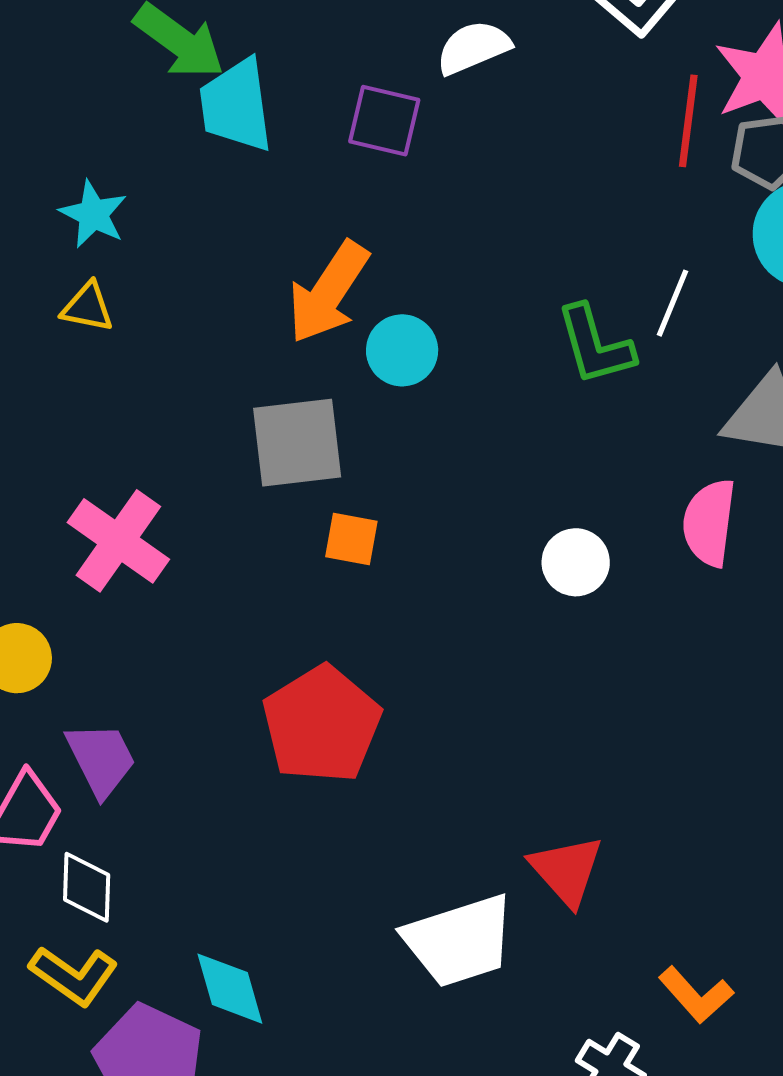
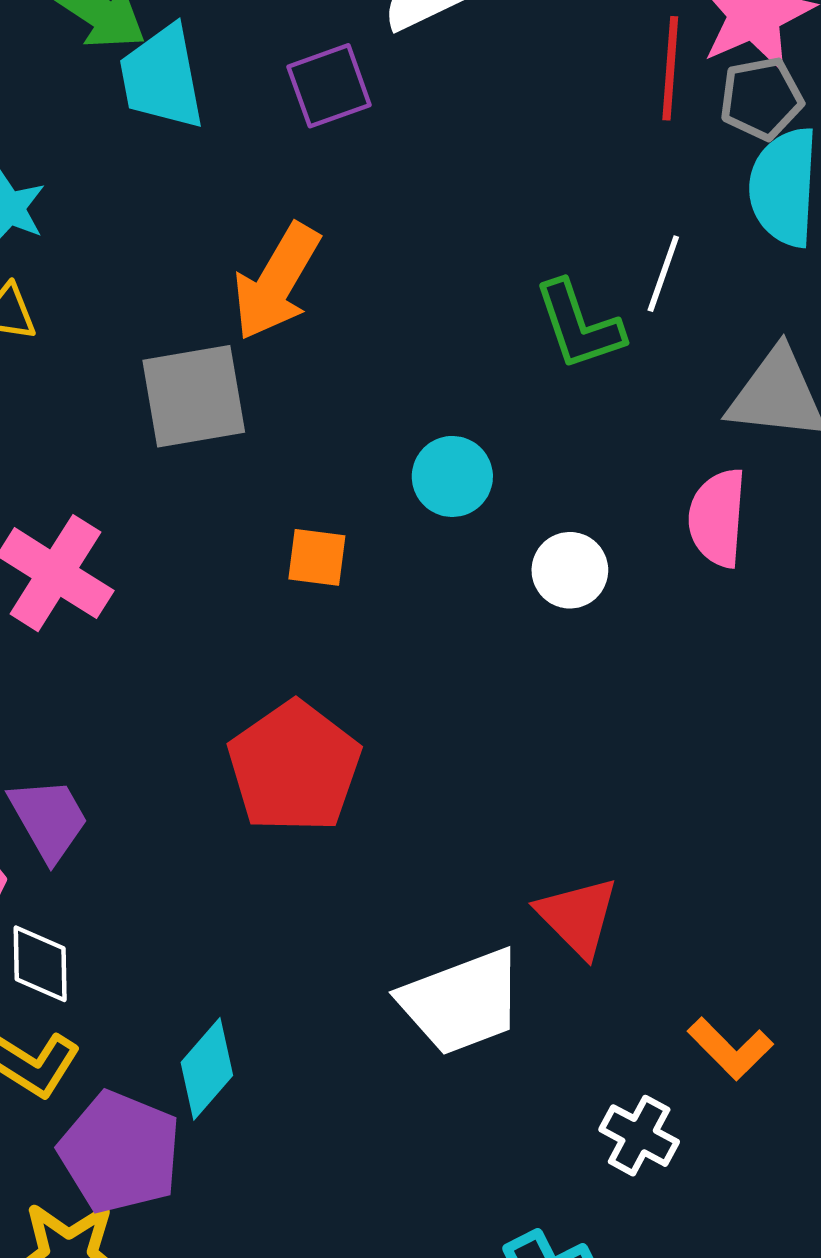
purple square: (384, 121) -> (329, 86), turned -30
cyan circle: (402, 350) -> (452, 476), moved
gray square: (297, 443) -> (194, 396), moved
cyan diamond: (230, 989) -> (207, 1069), turned 60

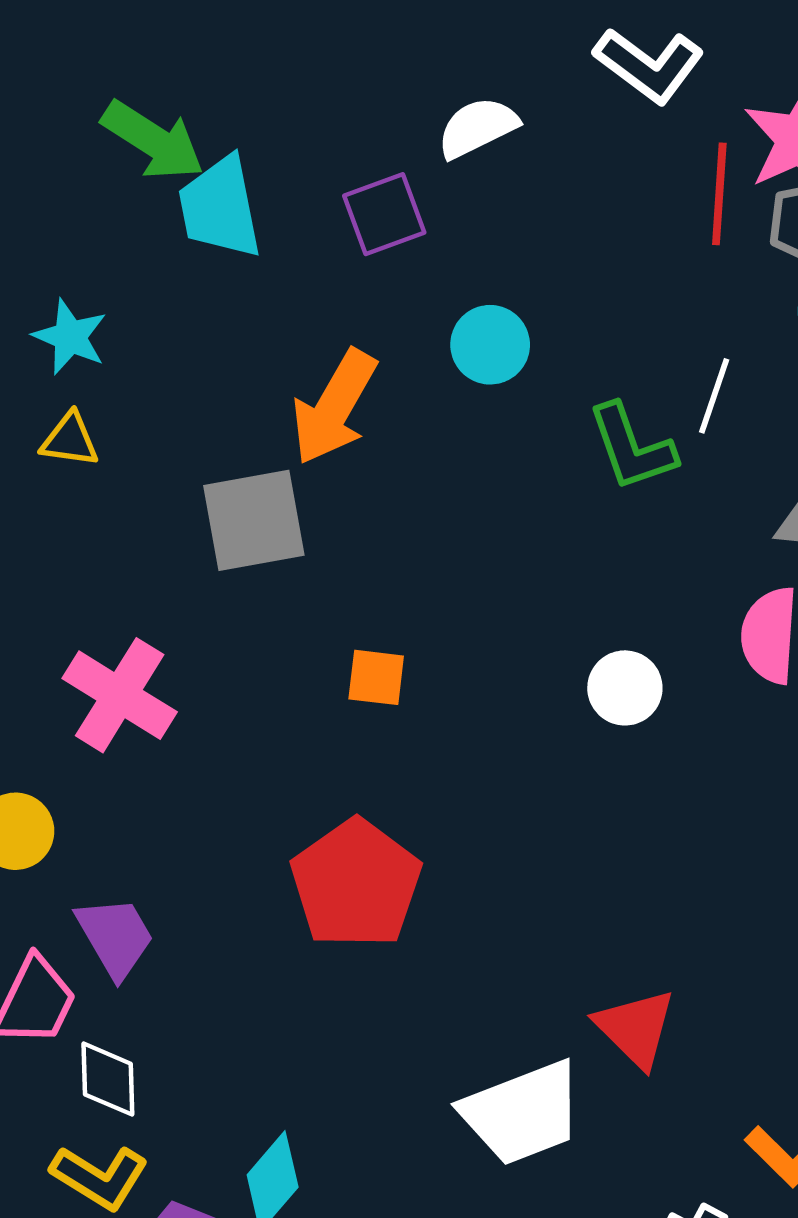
cyan circle: (452, 476) -> (490, 345), moved

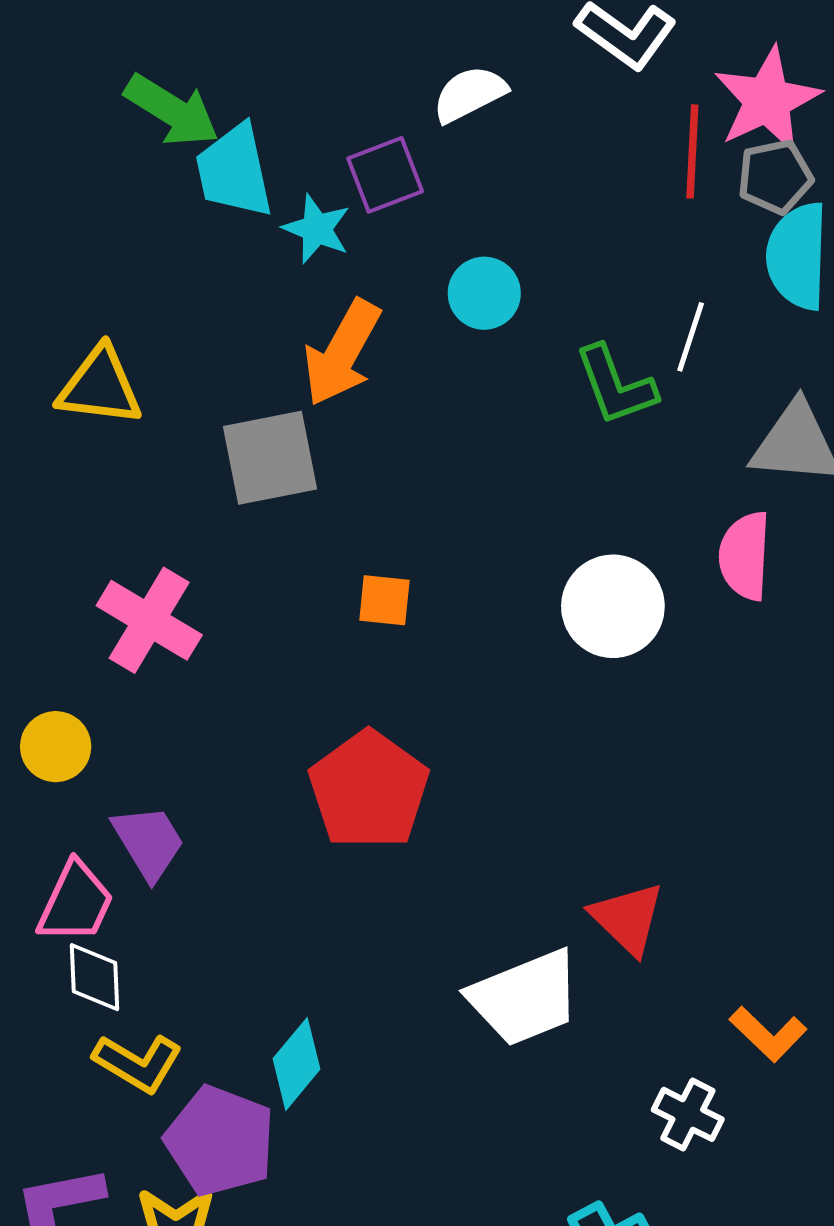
cyan star: (70, 337) -> (317, 229), moved
yellow triangle: (70, 440) -> (100, 387), size x1.6
white circle: (625, 688) -> (613, 606), size x1.5
white diamond: (108, 1079) -> (95, 977), moved

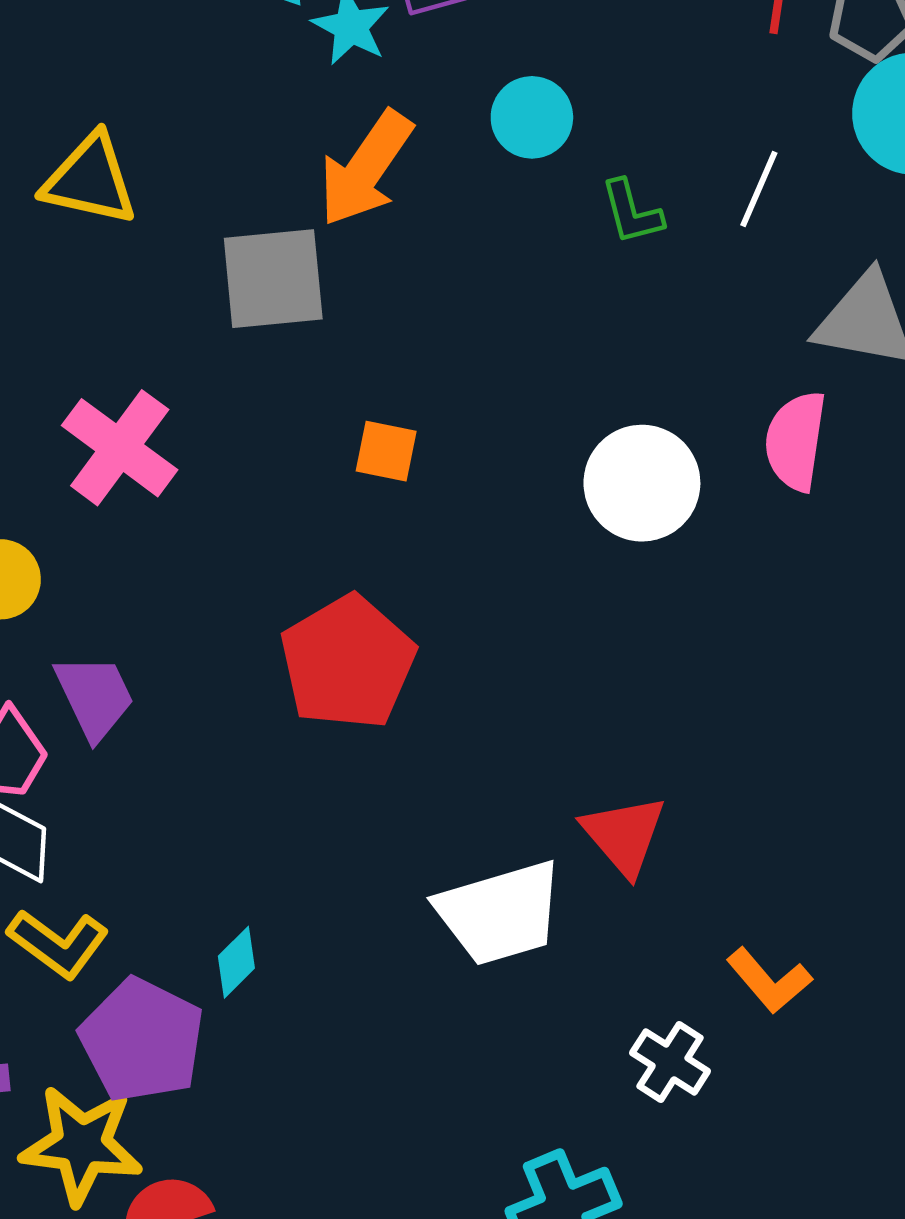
green L-shape: (616, 385) -> (632, 212), moved, size x0.7
cyan diamond: (297, 1064) -> (236, 962), size x0.7

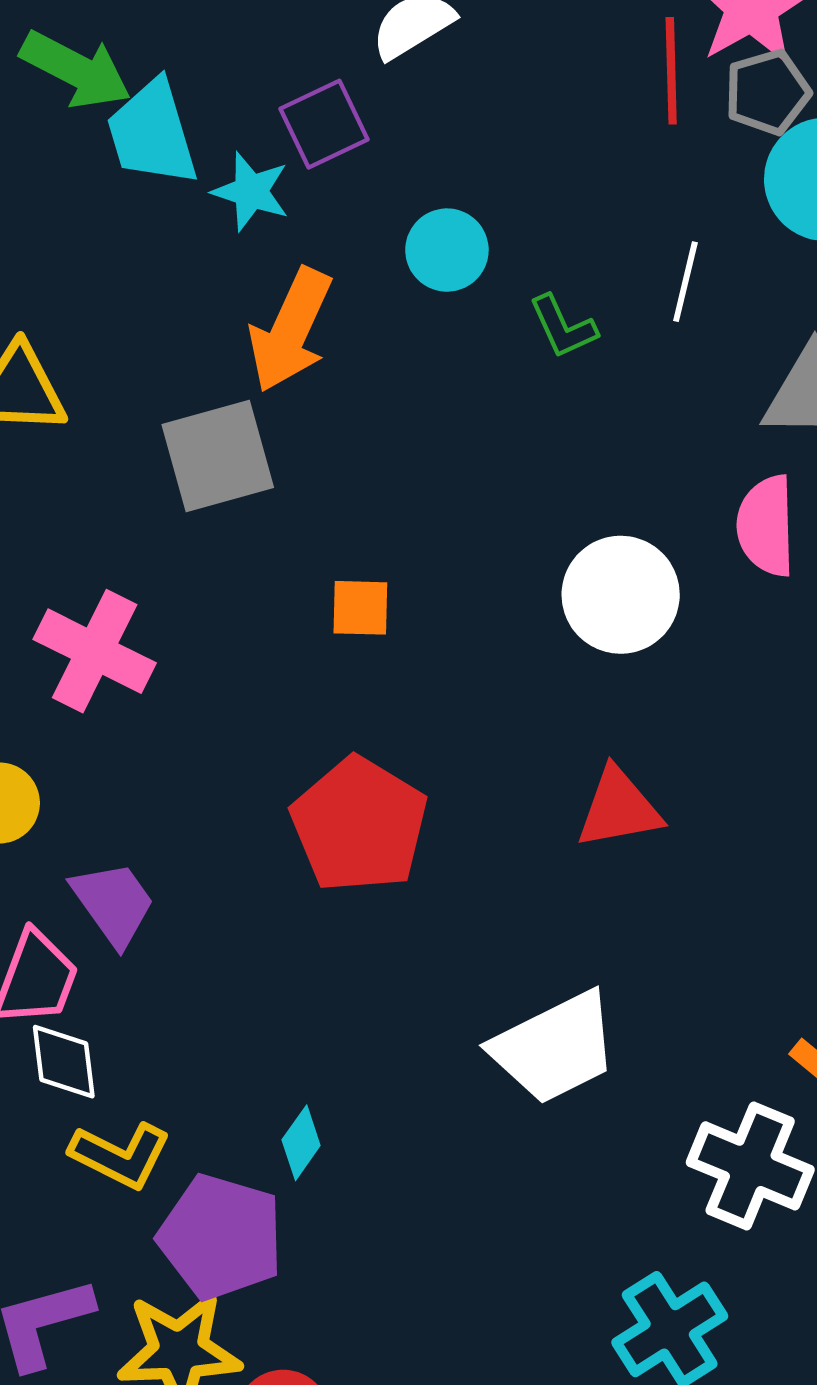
red triangle: (624, 835) -> (619, 808), moved, turned -50
white cross: (670, 1062) -> (750, 1166), size x1.5

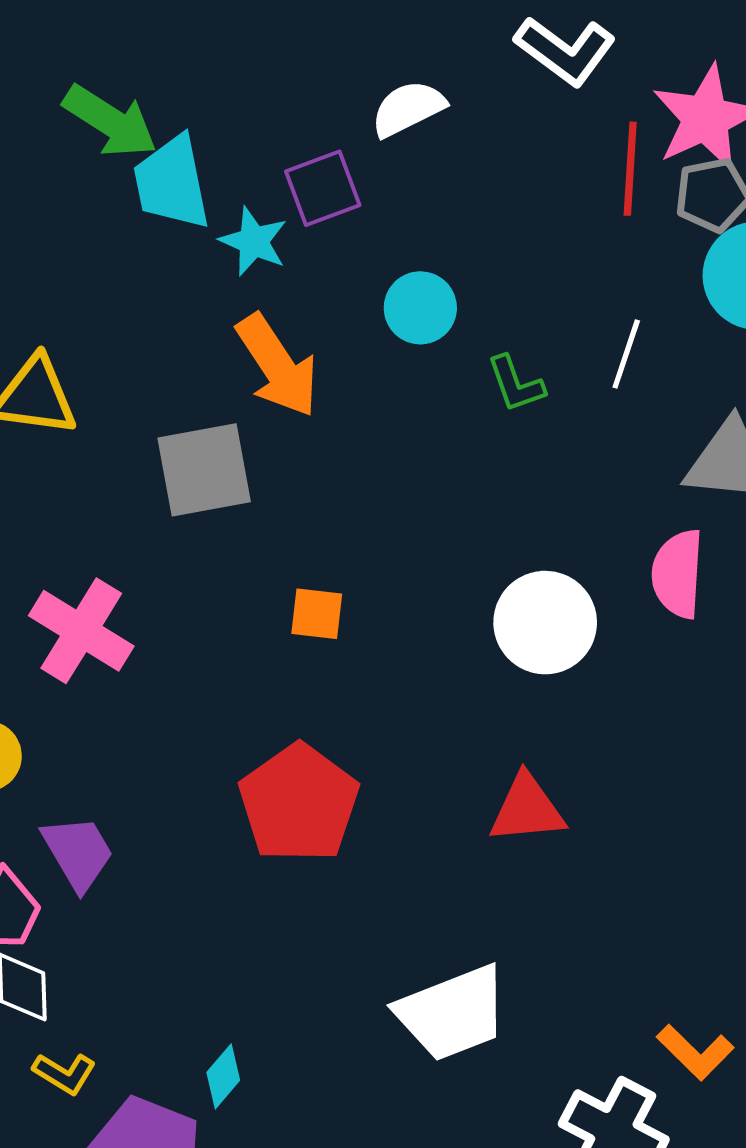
orange arrow: (290, 330) -> (277, 366), turned -63
yellow L-shape: (120, 1155) -> (64, 1073), size x0.7

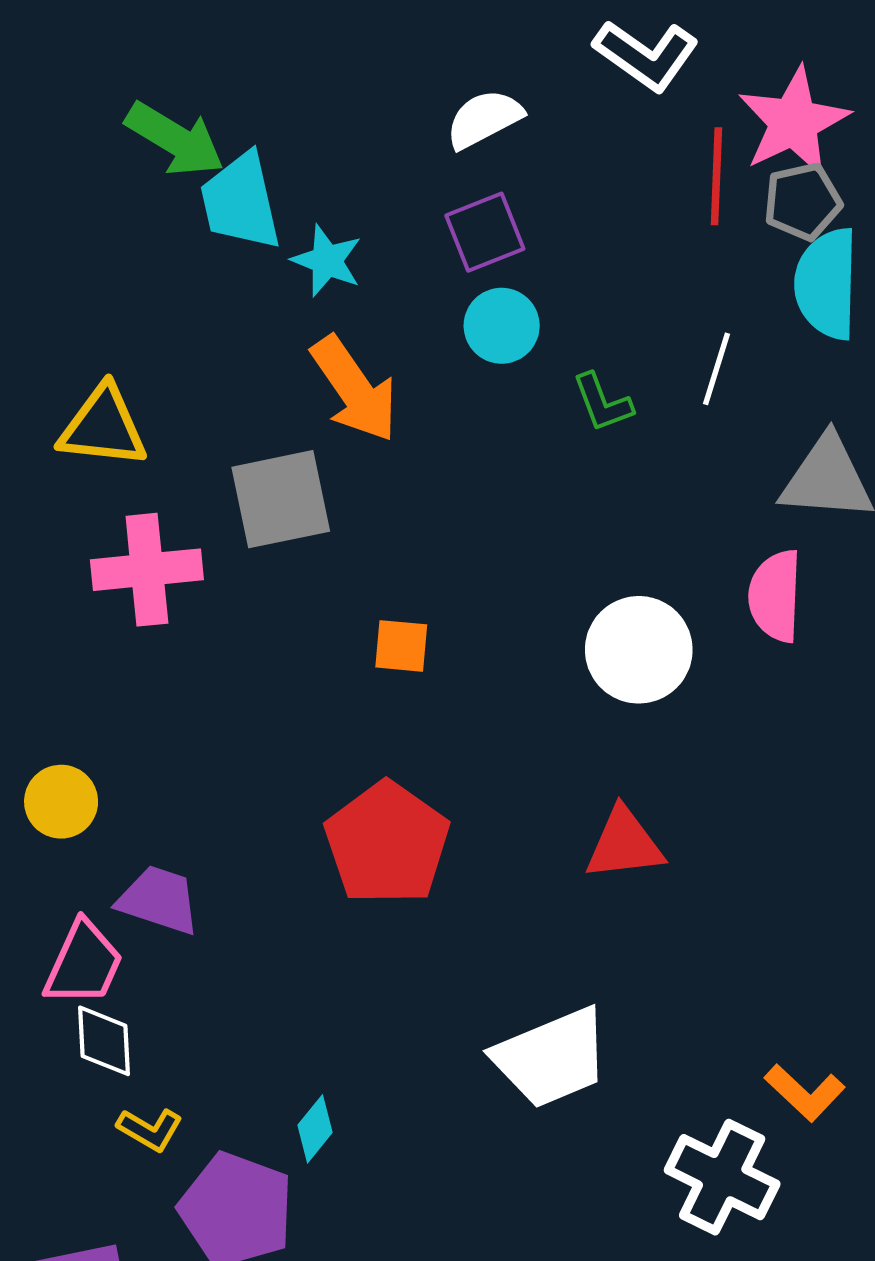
purple square: (323, 188) -> (485, 232), moved
pink cross: (81, 631) -> (147, 570), moved, turned -36
purple trapezoid: (78, 853) -> (159, 900), turned -40

